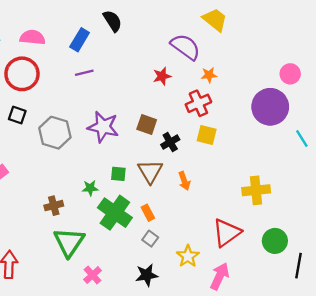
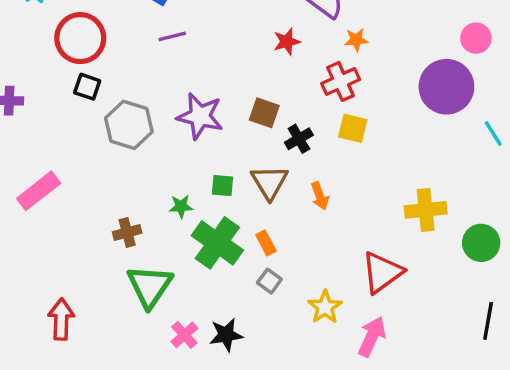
black square: (17, 115) -> (87, 87), moved
green circle: (275, 241) -> (481, 243), moved
black star: (147, 275) -> (226, 335), moved

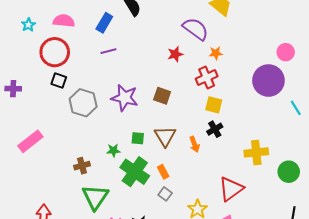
black cross: (299, 139) -> (215, 129), moved

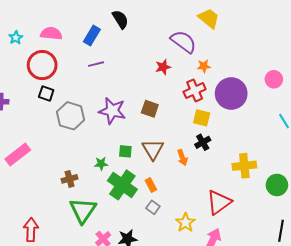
pink circle: (286, 52) -> (274, 79), moved
purple circle: (268, 81) -> (231, 94), moved

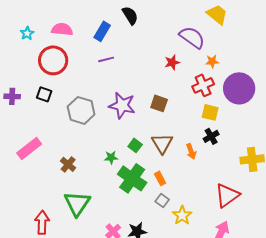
black square: (46, 94) -> (44, 94), moved
green square: (125, 151) -> (135, 145), turned 32
brown cross: (70, 179) -> (68, 164), moved, turned -35
green triangle: (83, 210) -> (77, 203), moved
yellow star: (185, 223) -> (182, 215), moved

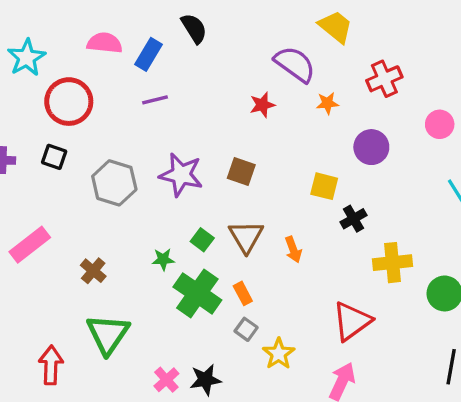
pink semicircle: (62, 29) -> (105, 43), moved
cyan star: (27, 33) -> (27, 58), size x1.6
red cross: (203, 85) -> (384, 79), moved
purple circle: (239, 88) -> (371, 147), size x0.7
black cross: (211, 136) -> (353, 219), moved

